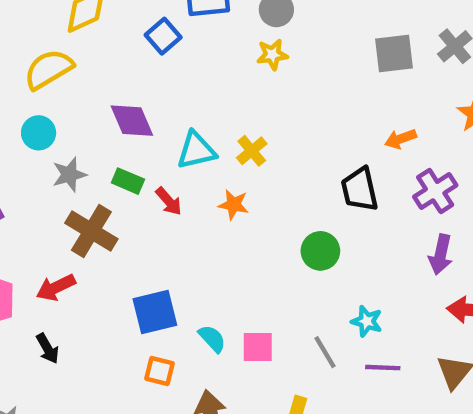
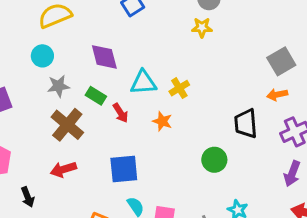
gray square: (394, 53) -> (281, 61), moved, turned -32
red arrow: (56, 287) -> (63, 169), moved
blue square: (155, 312) -> (124, 169), moved

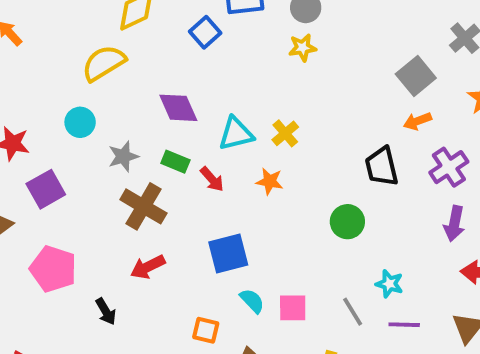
cyan circle: (42, 56) -> (80, 122), moved

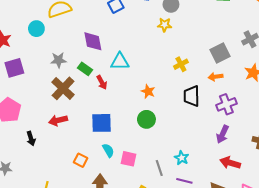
cyan circle: (80, 122) -> (36, 29), moved
yellow cross: (285, 133) -> (181, 64), moved
orange star: (270, 181) -> (148, 91), moved
green circle: (347, 222) -> (146, 119), moved

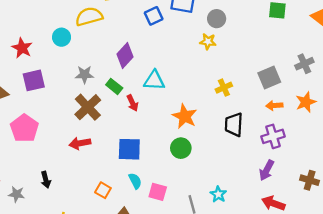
purple diamond: (93, 41) -> (125, 55), turned 50
orange arrow: (216, 77) -> (274, 106), moved
orange star: (148, 91) -> (185, 116), size x1.5
black arrow: (31, 139) -> (46, 180), moved

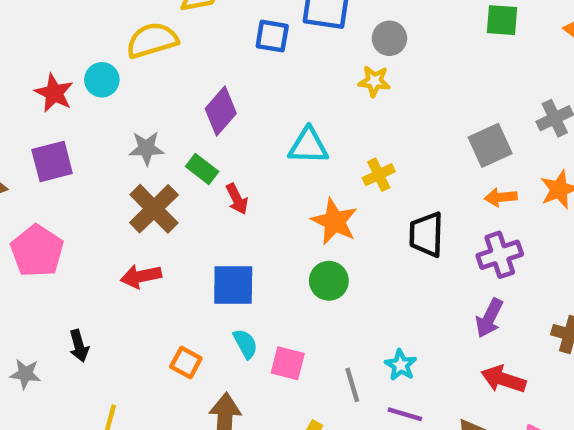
blue square: (154, 16) -> (272, 36), turned 36
red star: (22, 48) -> (54, 93), moved
cyan triangle: (154, 80) -> (308, 146), moved
yellow cross: (224, 88) -> (379, 175), moved

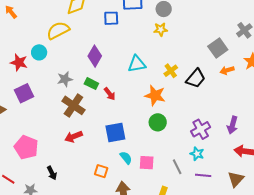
black trapezoid: (426, 235) -> (196, 78), moved, turned -130
pink pentagon: (37, 251) -> (26, 147), moved
purple cross: (500, 255) -> (201, 129), moved

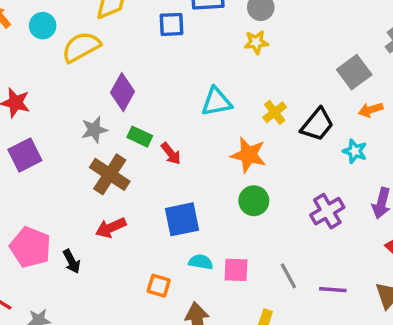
cyan circle: (39, 52) -> (43, 26), moved
purple diamond: (95, 56) -> (123, 92), moved
cyan star: (197, 154) -> (355, 151), moved
cyan semicircle: (126, 158) -> (201, 262), turned -40
black arrow: (52, 173) -> (72, 261), moved

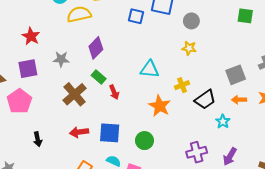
yellow star: (256, 42) -> (189, 48), moved
gray star: (94, 130) -> (61, 59), moved
green circle: (254, 201) -> (144, 141), moved
red arrow: (111, 228) -> (79, 132), moved
pink pentagon: (30, 247) -> (19, 101), moved

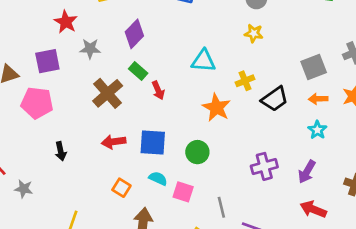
red star: (31, 36) -> (66, 22), moved
pink pentagon: (19, 101) -> (37, 103), turned -30
cyan star: (223, 121) -> (317, 130), moved

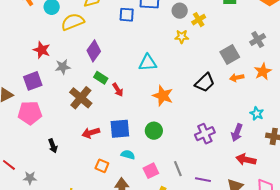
yellow cross: (245, 81) -> (199, 20), moved
cyan star: (317, 130) -> (257, 113), moved
pink square: (183, 192) -> (151, 171), moved, turned -35

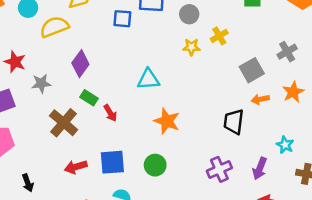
yellow cross: (199, 20) -> (219, 36), moved
black trapezoid: (205, 83) -> (234, 122), moved, turned 140

